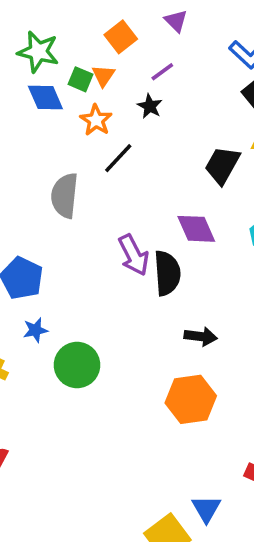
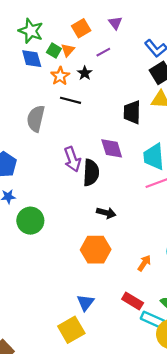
black star: (150, 106) -> (85, 73), moved
black line: (118, 158) -> (71, 100), turned 54
black trapezoid: (222, 165) -> (132, 112), turned -35
blue triangle: (206, 509) -> (85, 302), moved

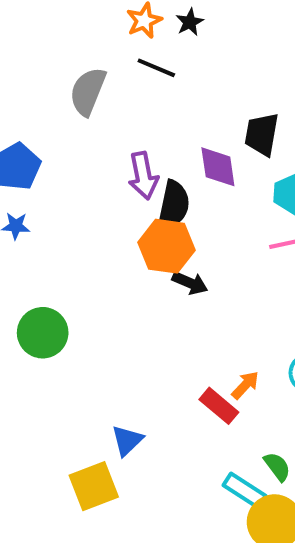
black trapezoid: (132, 112) -> (262, 134), moved
green circle: (30, 221) -> (43, 333), moved
orange hexagon: (96, 250) -> (167, 246), moved
red rectangle: (133, 301) -> (219, 406), moved

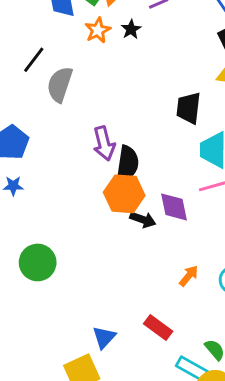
black line: (156, 68) -> (34, 60), moved, turned -72
purple diamond: (218, 167) -> (174, 207), moved
orange arrow: (245, 385) -> (189, 276), moved
red rectangle: (219, 406) -> (158, 328), moved

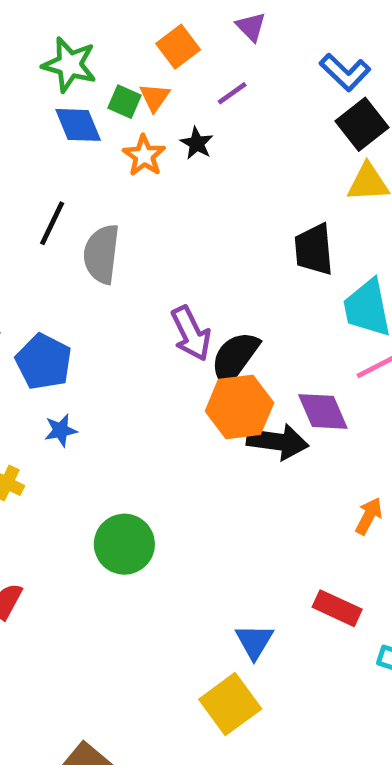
black semicircle: (127, 164) -> (235, 358), turned -141
black arrow: (143, 220) -> (278, 442), size x1.4

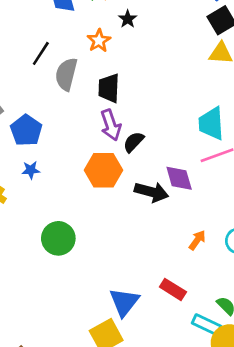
orange star: (144, 156) -> (99, 41), moved
black trapezoid: (314, 249) -> (109, 88), moved
black semicircle: (235, 358) -> (134, 142), size x0.7
orange hexagon: (239, 407) -> (104, 170), moved
blue triangle: (254, 641) -> (124, 302), size x1.4

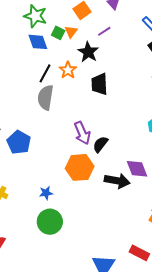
black star: (128, 19) -> (88, 52), size x1.5
black line: (41, 53) -> (45, 73), moved
black trapezoid: (109, 88) -> (99, 84), moved
blue star: (31, 170) -> (46, 193), moved

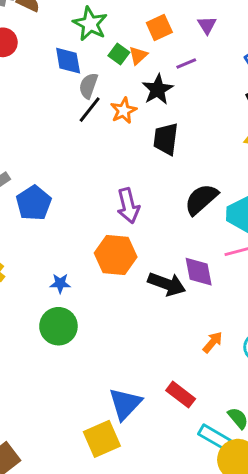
blue diamond: (38, 42) -> (68, 61), moved
gray semicircle: (45, 97) -> (88, 86), moved, size x0.7
black semicircle: (100, 144) -> (201, 199), moved, size x1.4

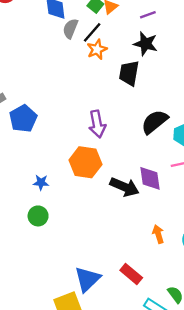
black star: (158, 89) -> (146, 44), moved, turned -30
black line: (90, 110) -> (92, 32), moved
green circle: (58, 326) -> (38, 216), size x0.7
orange arrow: (213, 342) -> (158, 234), turned -60

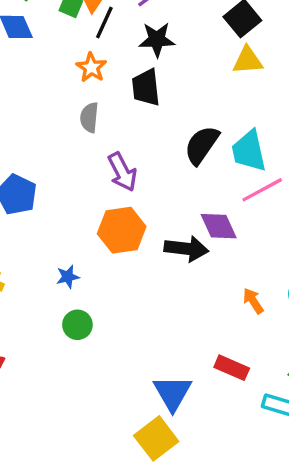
gray semicircle: (70, 29) -> (89, 117), moved
black line: (92, 32) -> (104, 23), moved

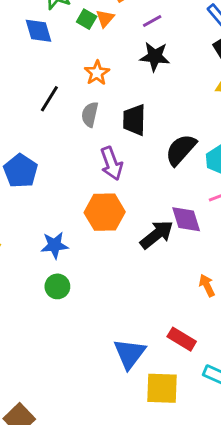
black line: (104, 23) -> (49, 99), moved
black trapezoid: (146, 88) -> (134, 120), moved
black arrow: (186, 249) -> (157, 235), turned -52
blue star: (68, 277) -> (55, 245), size x1.4
yellow square: (156, 438) -> (162, 388), moved, turned 32

